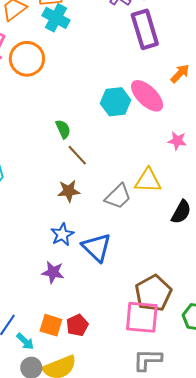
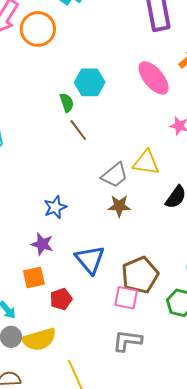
cyan hexagon: (116, 102) -> (90, 82), moved
brown star: (69, 191) -> (119, 206), moved
blue triangle: (97, 247) -> (90, 260), moved
pink square: (142, 317) -> (126, 298), size x0.7
orange square: (51, 325) -> (34, 278), moved, turned -35

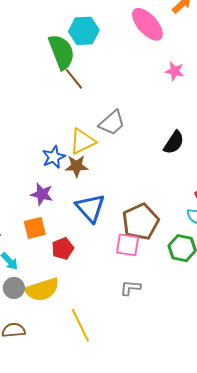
green semicircle: (67, 103) -> (62, 52), size x1.8
yellow triangle: (146, 163) -> (82, 141), moved, turned -32
brown star: (119, 206) -> (77, 166), moved
gray L-shape: (127, 341) -> (130, 288), size x0.7

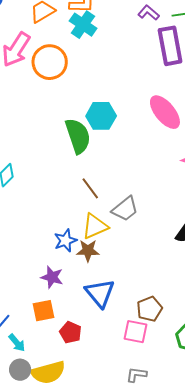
brown line: (74, 79) -> (90, 188), moved
brown pentagon: (141, 222) -> (150, 309), size x0.7
red pentagon: (63, 249) -> (70, 332), turned -30

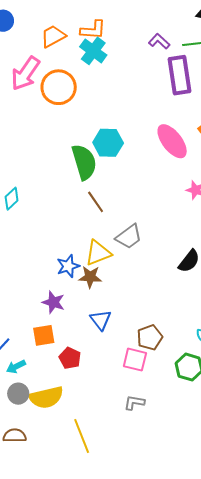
brown line: (90, 188) -> (96, 202), moved
blue triangle: (100, 293) -> (101, 320), size x0.7
cyan arrow: (17, 343) -> (16, 367), turned 102

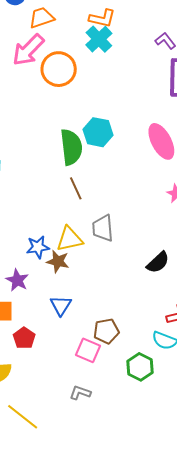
orange trapezoid: (53, 36) -> (42, 18), moved
gray trapezoid: (129, 237) -> (103, 228), turned 112
yellow line: (82, 436) -> (23, 417), turned -40

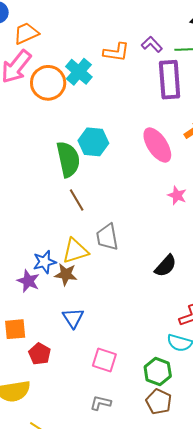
orange L-shape: (102, 18) -> (116, 52), moved
cyan cross: (99, 39) -> (79, 72), moved
purple star: (17, 280) -> (28, 281), moved
brown pentagon: (106, 331) -> (159, 402), moved, turned -30

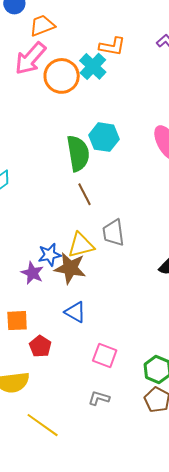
orange L-shape: (116, 52) -> (112, 46), moved
brown star: (66, 274) -> (70, 268), size x1.4
blue triangle: (73, 318) -> (75, 312), turned -30

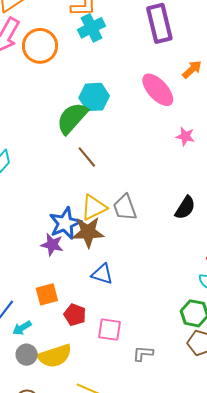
cyan cross: (93, 66) -> (92, 28), moved, turned 32
green semicircle: (78, 153) -> (72, 118), turned -117
gray trapezoid: (113, 233) -> (125, 207), moved
blue star: (50, 255) -> (65, 223), size x1.4
pink square: (105, 356) -> (110, 330), moved

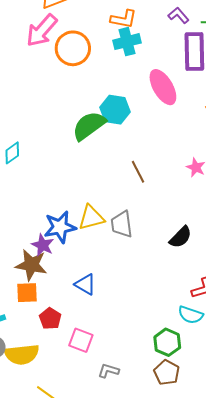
pink ellipse: (158, 90) -> (163, 87), moved
brown line: (87, 157) -> (138, 172), moved
brown star: (88, 232) -> (31, 265), moved

